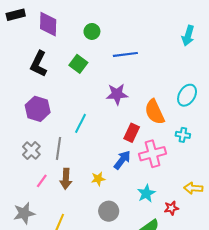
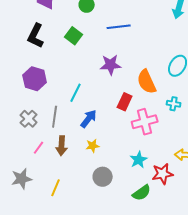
blue arrow: (122, 160) -> (89, 119), moved
red star: (171, 208) -> (163, 174), size x1.5

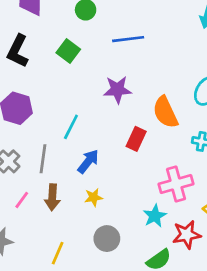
pink cross: (145, 122) -> (176, 184), moved
yellow line: (56, 188) -> (58, 253), moved

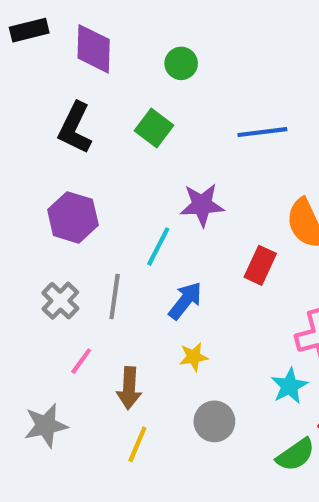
blue line: (128, 39) -> (262, 132), moved
purple star: (117, 90) -> (202, 205), moved
brown arrow: (52, 197) -> (129, 388), moved

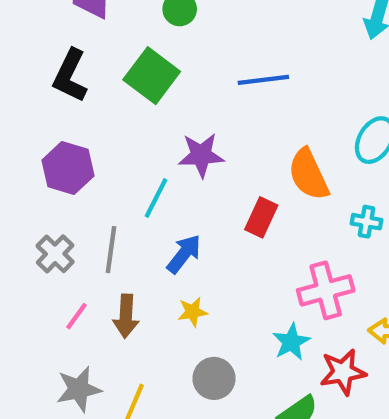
green square: (154, 128) -> (152, 76), size x1.4
brown arrow: (129, 388) -> (126, 316), moved
gray star: (46, 426) -> (79, 389), moved

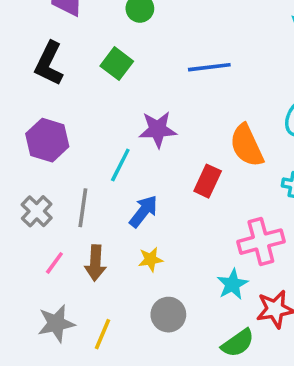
green square: (152, 76) -> (117, 64), size x0.7

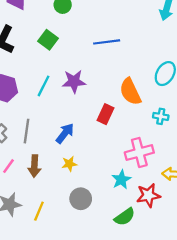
cyan line: (120, 165) -> (43, 86), moved

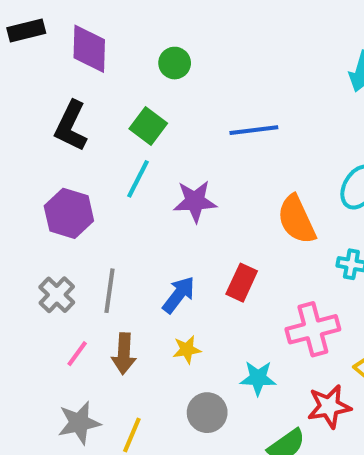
cyan line: (43, 86) -> (138, 179), moved
red rectangle: (105, 114) -> (242, 283), moved
cyan star: (121, 180) -> (258, 378), moved, turned 30

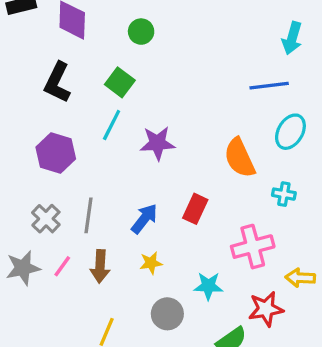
blue line: (254, 130) -> (269, 86), moved
gray star: (79, 423) -> (23, 268), moved

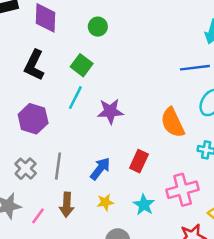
pink line: (62, 266) -> (38, 216), moved
cyan star: (208, 286) -> (144, 205), moved, turned 30

